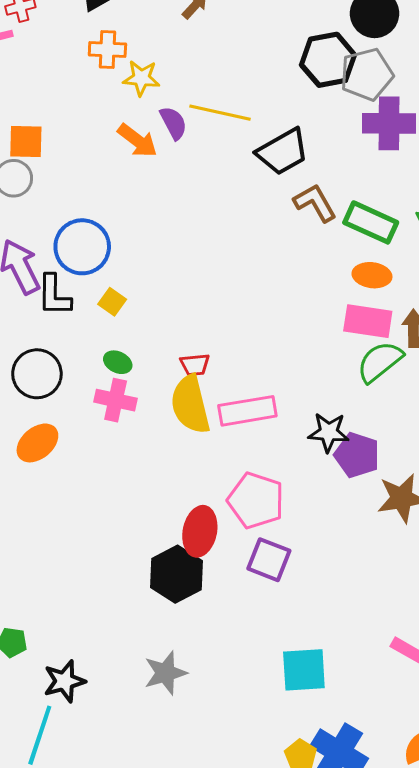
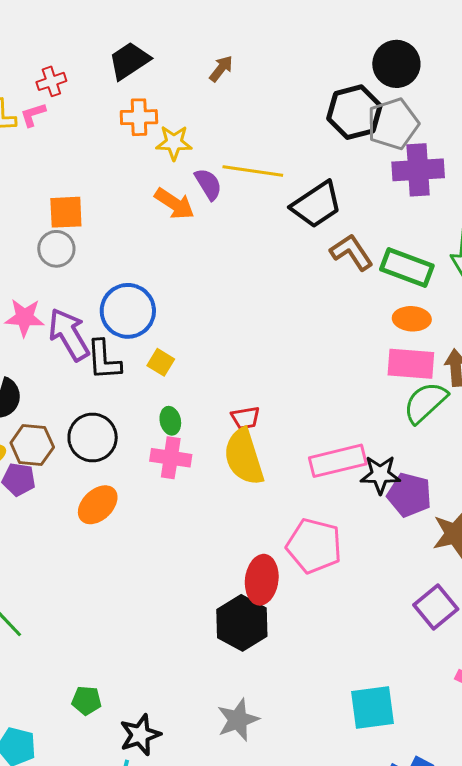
green ellipse: (118, 362) -> (170, 421), turned 56
pink rectangle: (247, 411) -> (338, 461), moved
purple square: (269, 560) -> (436, 607), moved, turned 33

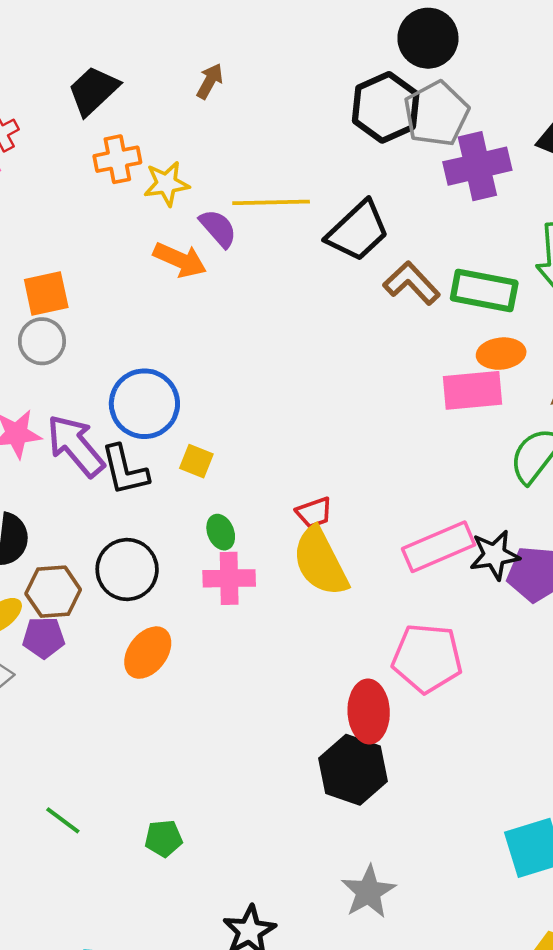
pink rectangle: (411, 364) -> (472, 390), moved
green pentagon: (87, 700) -> (164, 838), moved

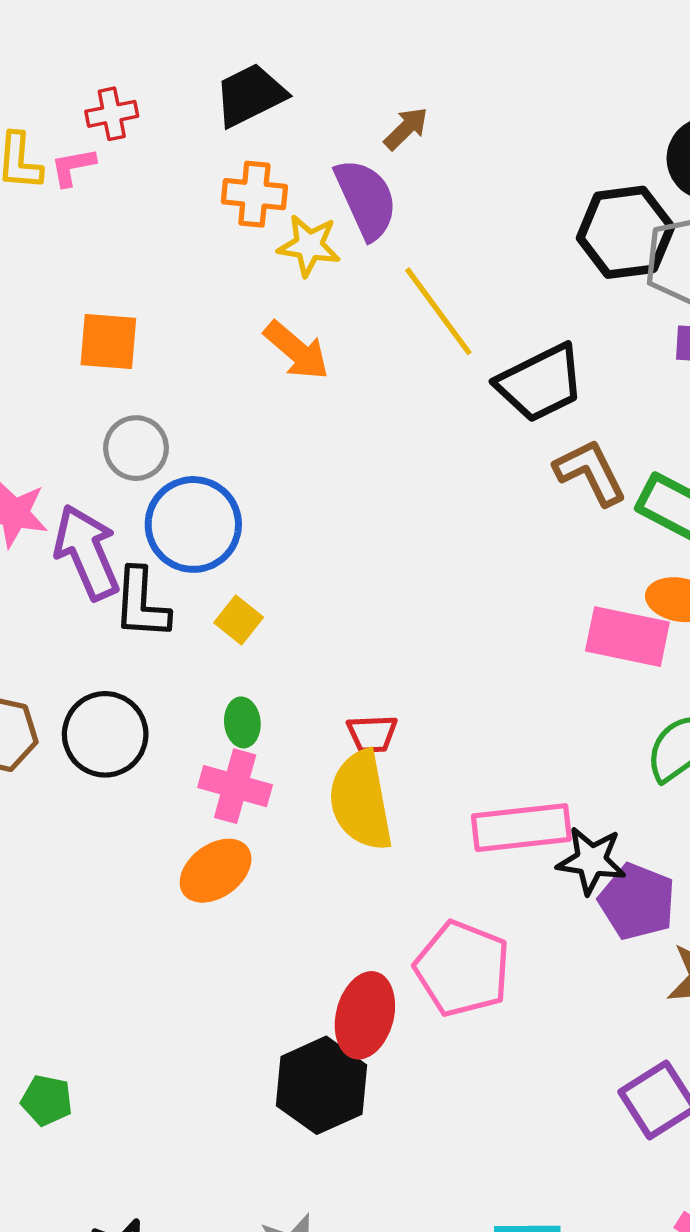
yellow line: (271, 202) -> (438, 311), turned 38
purple semicircle: (218, 228) -> (366, 199), moved, size x1.4
gray circle: (42, 341) -> (136, 448), moved
orange ellipse: (148, 653) -> (216, 871), moved

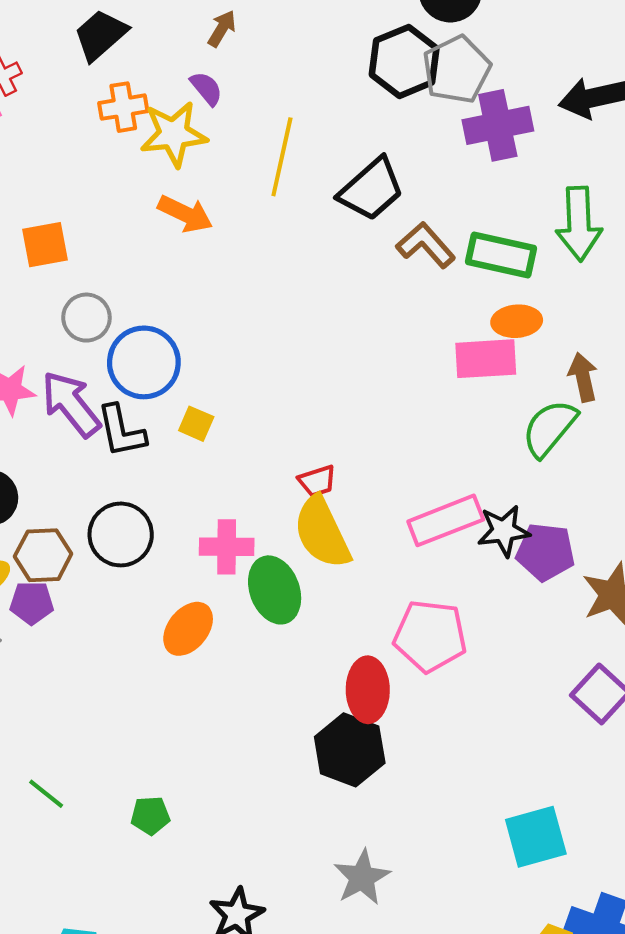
purple semicircle: (366, 199) -> (206, 88), size x0.6
yellow star: (309, 246) -> (174, 134), size x1.4
yellow line: (438, 311) -> (282, 157), turned 64
green ellipse: (242, 722) -> (275, 590), moved, size x1.8
orange ellipse: (216, 871) -> (188, 629), moved

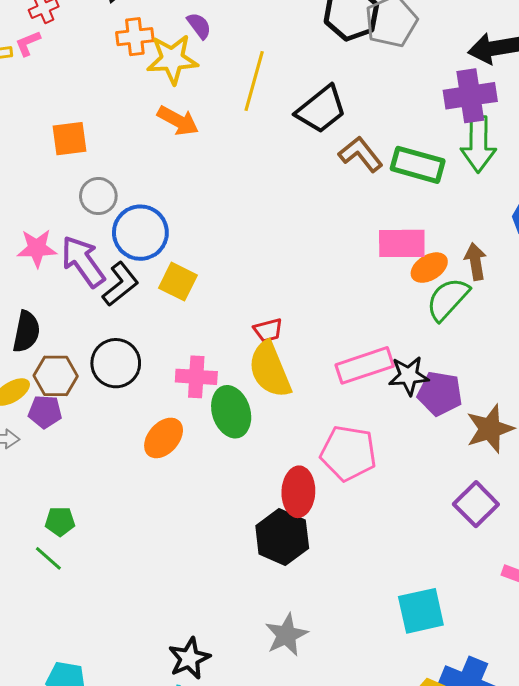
purple cross: (498, 125) -> (470, 96), moved
orange ellipse: (517, 321) -> (429, 268), moved, turned -30
yellow square: (196, 424) -> (178, 282), size x1.4
black L-shape: (121, 431) -> (120, 284), turned -120
green pentagon: (150, 816) -> (60, 521), moved

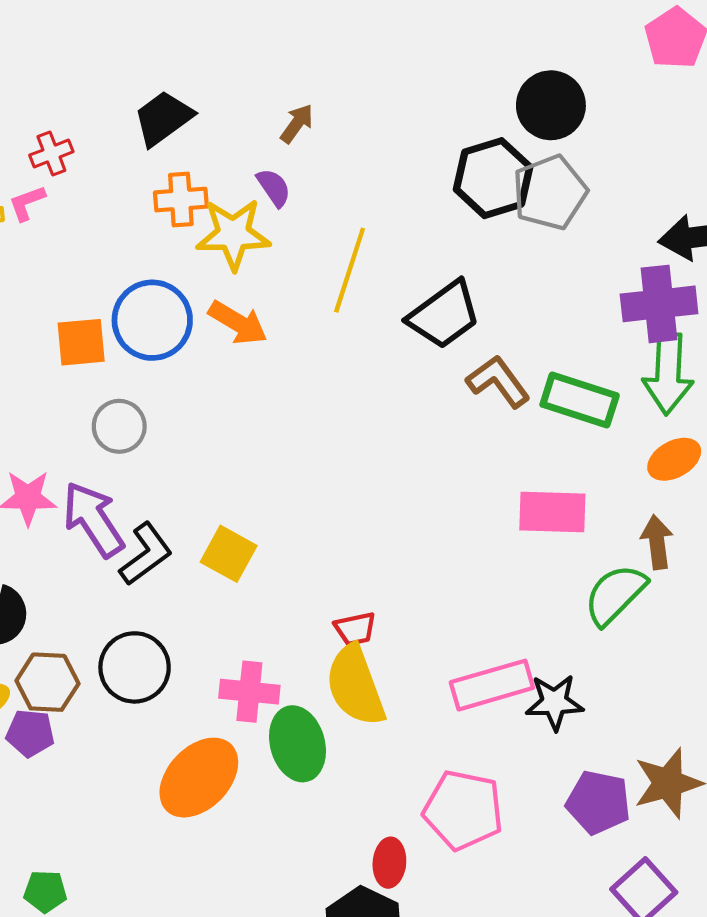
blue circle: (140, 233) -> (152, 320), moved
orange ellipse: (429, 268) -> (674, 459), moved
purple pentagon: (440, 394) -> (598, 802), moved
orange ellipse: (164, 438) -> (199, 778), size x1.4
red ellipse: (298, 492) -> (389, 863), size x0.7

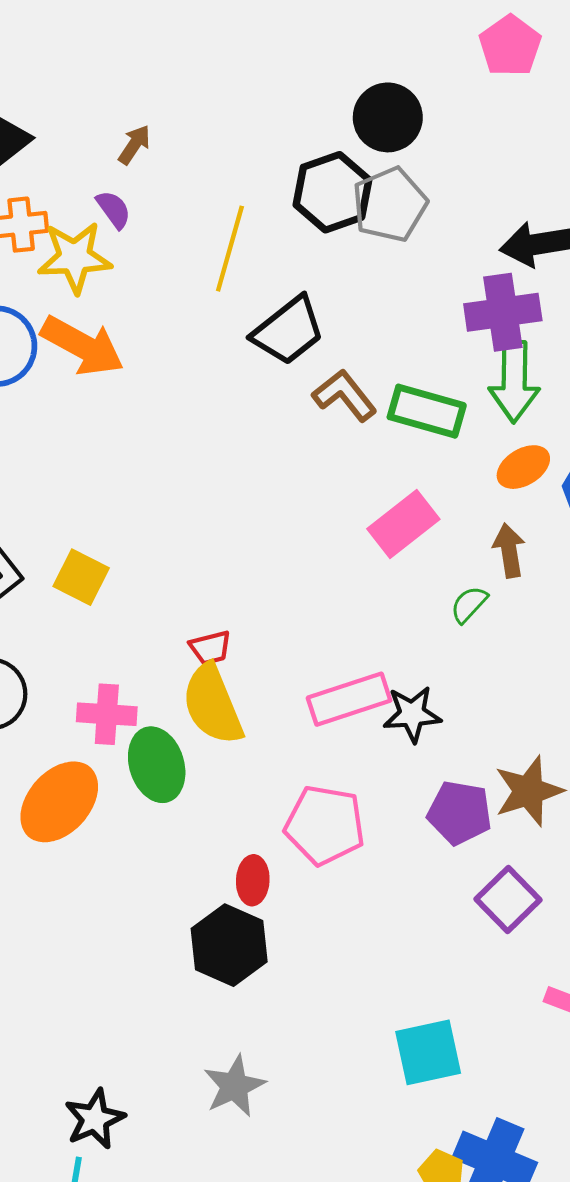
yellow line: (350, 270) -> (230, 249), moved
orange arrow: (238, 323) -> (82, 346), size x1.4
pink rectangle: (552, 512) -> (403, 524), turned -38
green semicircle: (615, 595) -> (469, 604), size x0.6

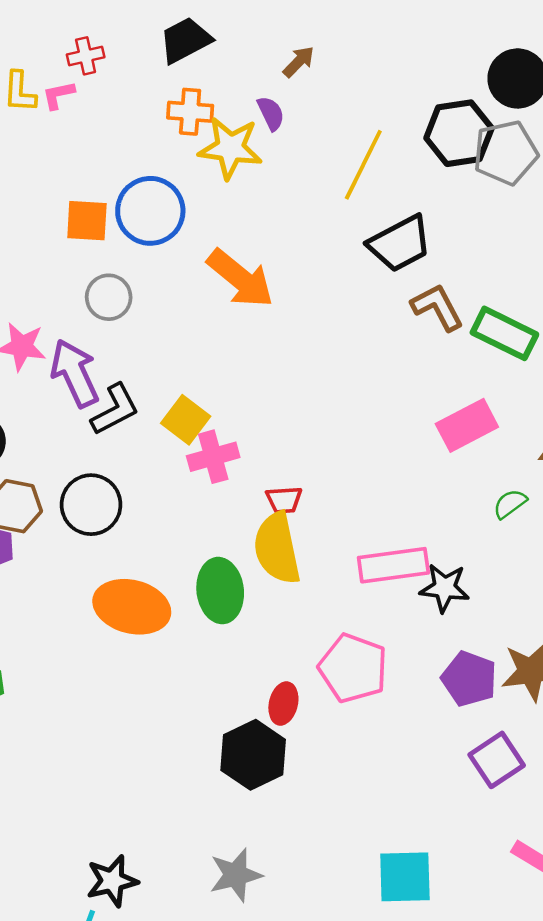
orange arrow: (82, 346) -> (240, 278), moved
pink cross: (107, 714) -> (213, 457), moved, turned -30
orange ellipse: (59, 802) -> (132, 607), turned 52

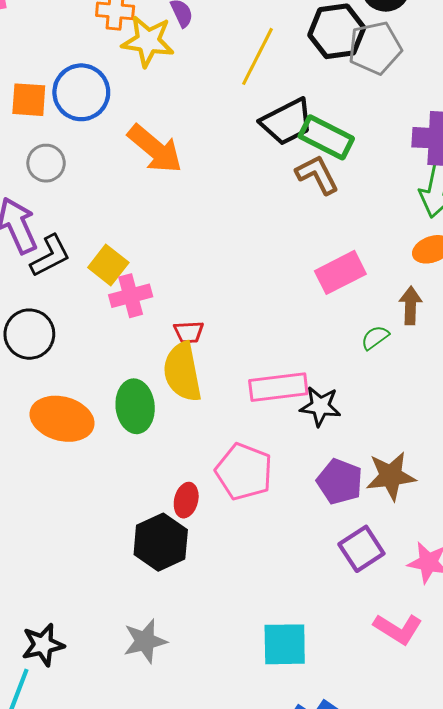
green rectangle: (504, 333) -> (326, 137), moved

